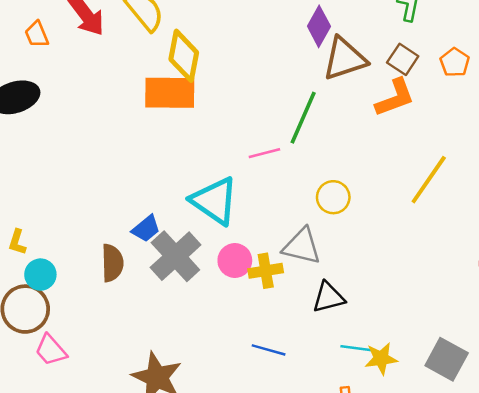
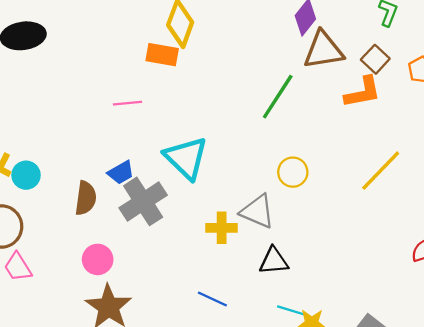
orange rectangle: (170, 93) -> (162, 55), size x0.7
pink line: (264, 153) -> (127, 103), moved
pink circle: (235, 261) -> (98, 259), moved
cyan circle: (40, 275) -> (26, 175), moved

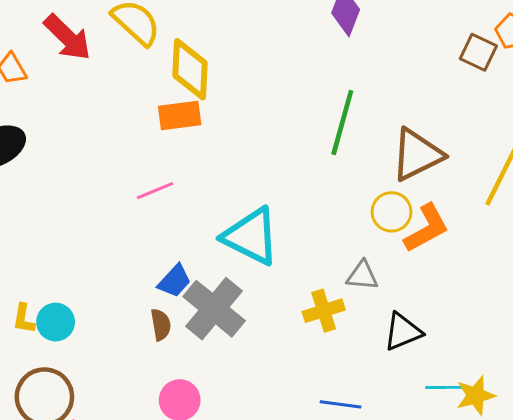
brown triangle: (323, 50) -> (417, 155), moved
brown square: (375, 59) -> (478, 52), moved
orange L-shape: (363, 92) -> (427, 228), moved
brown semicircle: (86, 198) -> (161, 325), moved, size x0.7
gray triangle: (257, 211) -> (362, 276), size x0.7

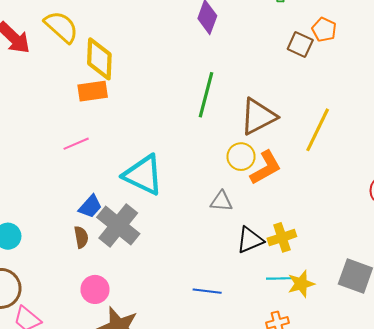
yellow cross: (324, 311) -> (282, 237), moved

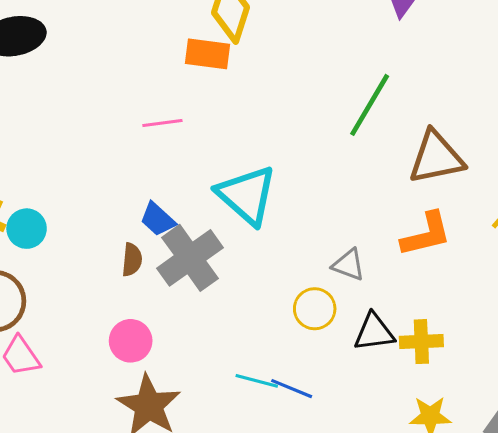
yellow circle: (241, 157) -> (315, 309), moved
blue trapezoid: (90, 207) -> (158, 219), turned 75
cyan line: (281, 278) -> (257, 381), moved

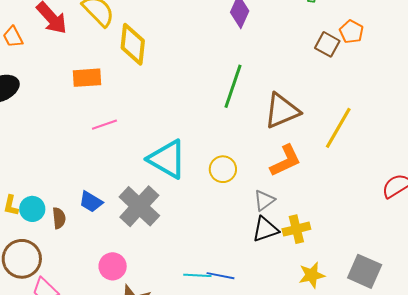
orange rectangle: (207, 54) -> (87, 78), moved
blue trapezoid: (158, 219) -> (91, 202), moved
brown semicircle: (132, 260) -> (59, 218), moved
gray triangle: (349, 265) -> (264, 200), moved, turned -45
yellow circle: (315, 309) -> (223, 169), moved

